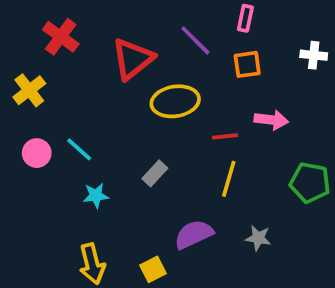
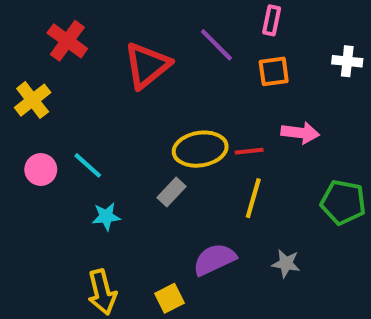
yellow ellipse: (175, 101) -> (200, 149), moved

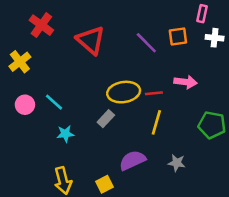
pink rectangle: (272, 20) -> (202, 14), moved
purple line: (216, 45) -> (146, 43), moved
red triangle: (147, 65) -> (91, 40), turned -40
orange square: (274, 71) -> (178, 36), moved

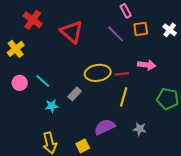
pink rectangle: (202, 14) -> (126, 11), moved, turned -40
white cross: (215, 38) -> (170, 30), turned 32
gray rectangle: (106, 119) -> (75, 94), moved

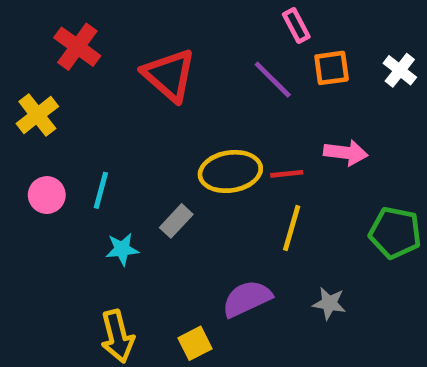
cyan line: (43, 81) -> (101, 190), turned 63

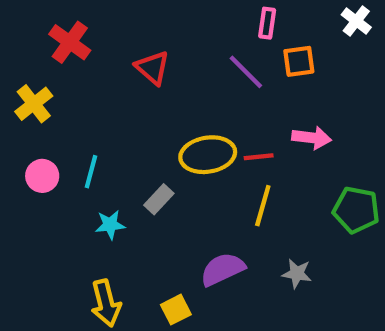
pink rectangle: (296, 26) -> (267, 23), turned 36
white cross: (400, 70) -> (356, 21), moved
red triangle: (169, 75) -> (153, 68), size x0.7

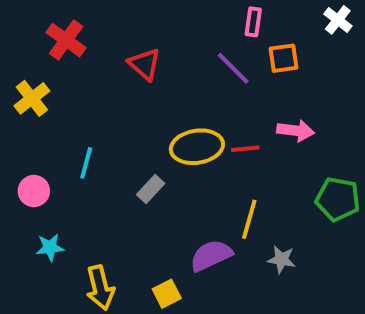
pink circle: (42, 176) -> (34, 191), moved
yellow line: (263, 206) -> (249, 219), moved
cyan star: (110, 225) -> (50, 247), moved

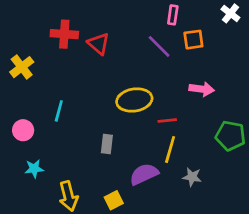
red cross: (66, 40) -> (64, 34), moved, turned -32
red line: (245, 149) -> (167, 121), moved
gray rectangle: (151, 189) -> (107, 144), moved, turned -36

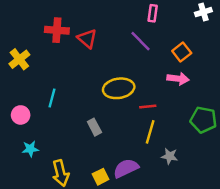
white cross: (230, 13) -> (203, 12), turned 35
orange square: (193, 40) -> (182, 52), moved, turned -30
gray rectangle: (107, 144) -> (94, 127), turned -35
purple semicircle: (144, 174) -> (126, 168), moved

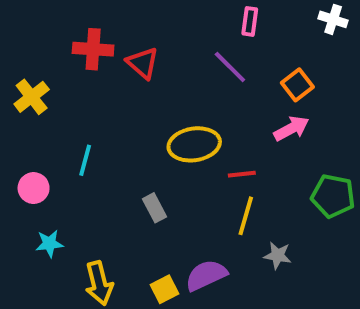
white cross: (203, 12) -> (333, 19), turned 35
pink arrow: (178, 79) -> (291, 129), turned -35

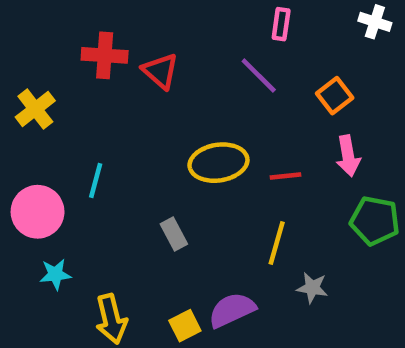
pink arrow: (291, 129) -> (348, 156), moved, turned 108
red line: (242, 174) -> (286, 176), moved
pink circle: (34, 188) -> (38, 212), size x1.5

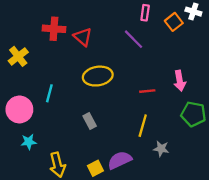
orange square: (335, 96) -> (174, 22), moved
yellow ellipse: (218, 163) -> (98, 76), moved

